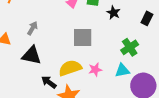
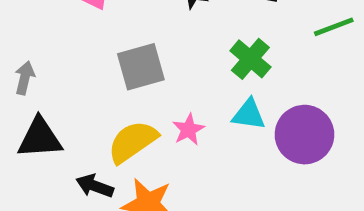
cyan triangle: (122, 70) -> (249, 114), turned 35

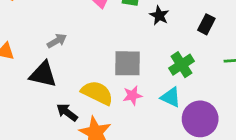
gray square: (141, 67) -> (127, 63), moved
gray arrow: (25, 78) -> (57, 41), moved, turned 30
yellow semicircle: (133, 142) -> (97, 93), turned 44

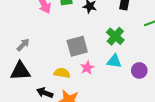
yellow semicircle: (97, 93) -> (62, 73), size x0.7
purple circle: (200, 119) -> (139, 70), size x0.6

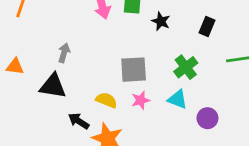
gray arrow: (23, 45) -> (64, 53), turned -40

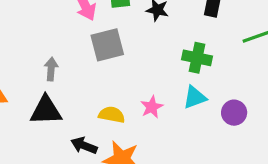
green cross: (186, 67) -> (197, 58), turned -30
gray square: (134, 70) -> (107, 45), moved
cyan triangle: (178, 99) -> (195, 97), turned -30

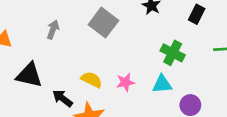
gray square: (107, 45) -> (103, 23), turned 36
black triangle: (46, 110) -> (29, 75), moved

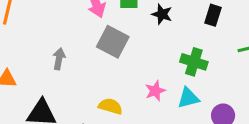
pink star: (125, 82) -> (155, 91), moved

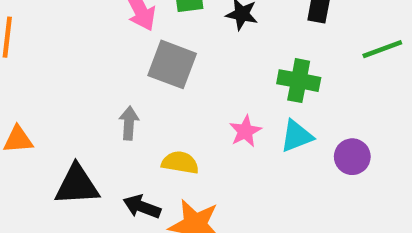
gray arrow: (59, 59) -> (129, 123), moved

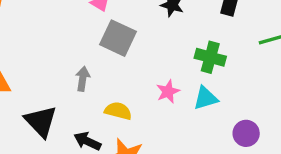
purple circle: (352, 157) -> (246, 133), moved
black triangle: (77, 185) -> (41, 121), turned 45

